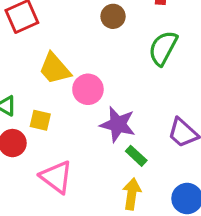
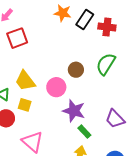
brown circle: (113, 16) -> (76, 70), moved
yellow trapezoid: (55, 69) -> (25, 81), moved

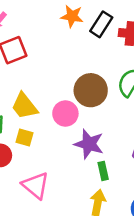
brown circle: (76, 70) -> (91, 90), size x1.6
green rectangle: (84, 132) -> (103, 171), turned 32

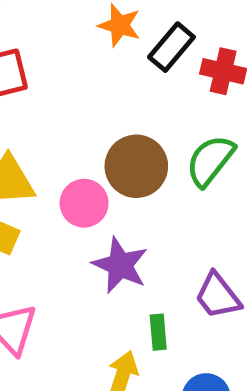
green rectangle: (103, 171) -> (158, 332), moved

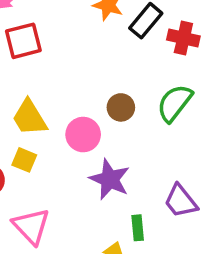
brown circle: (136, 166) -> (121, 107), size x0.6

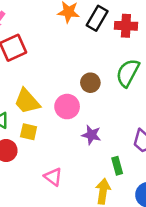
purple star: (110, 179) -> (91, 135), size x0.7
pink triangle: (31, 226) -> (53, 177), moved, size x0.7

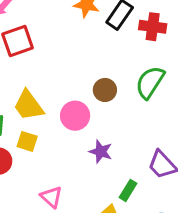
green rectangle: (117, 166) -> (128, 190), turned 42

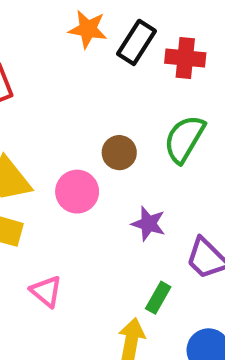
purple star: (101, 152) -> (148, 224), moved
pink triangle: (51, 197) -> (46, 291), moved

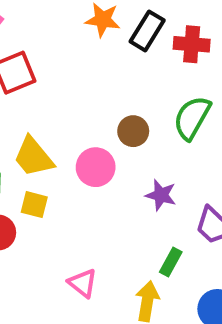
pink triangle: (46, 291) -> (83, 283), moved

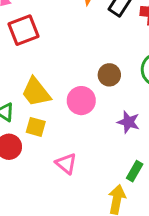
pink triangle: (83, 283) -> (66, 164), moved

